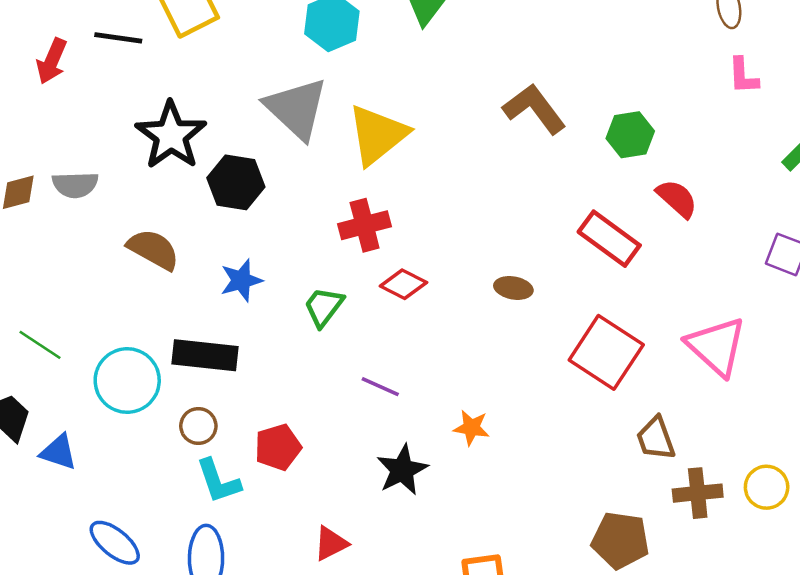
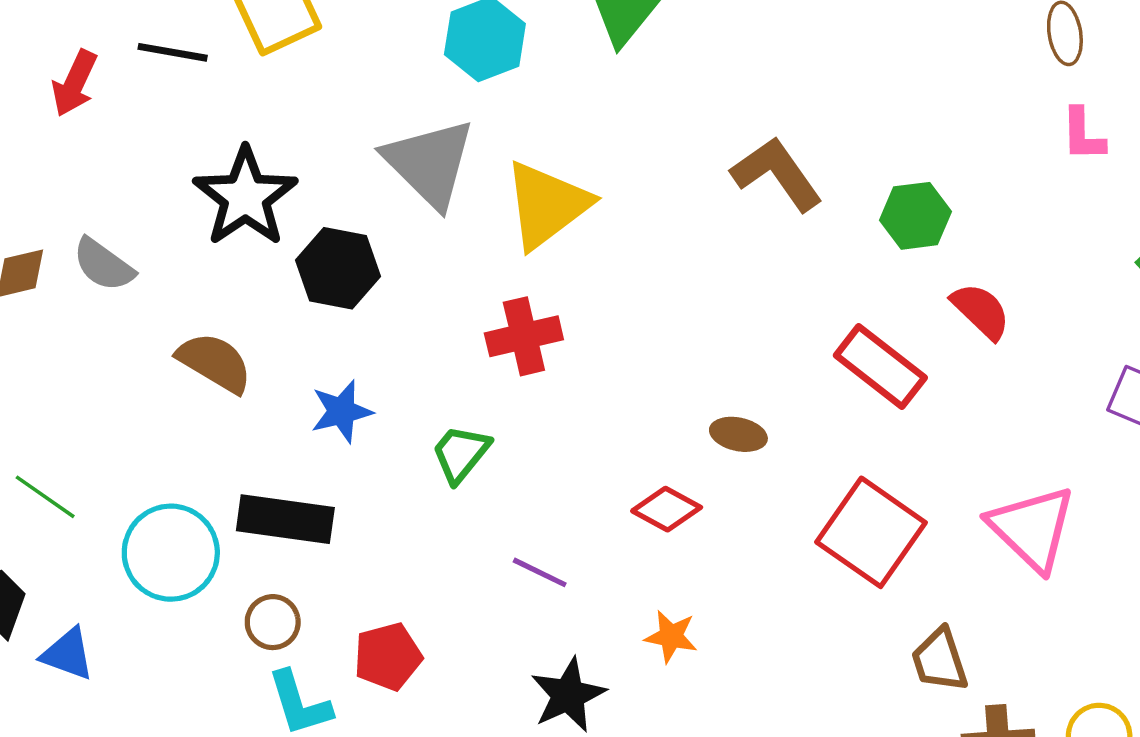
gray semicircle: (75, 185) -> (103, 265), turned 36
red diamond: (403, 284) -> (667, 509), moved

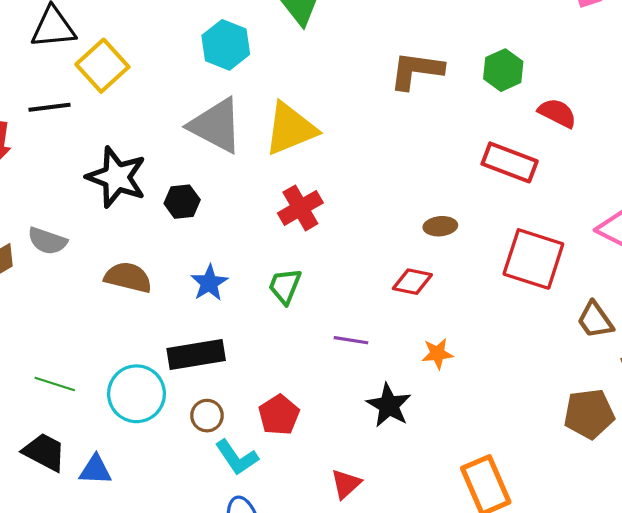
brown L-shape: (777, 174) -> (416, 70), turned -30
yellow triangle: (547, 205) -> (290, 129), turned 32
black hexagon: (338, 268) -> (182, 202), size x0.7

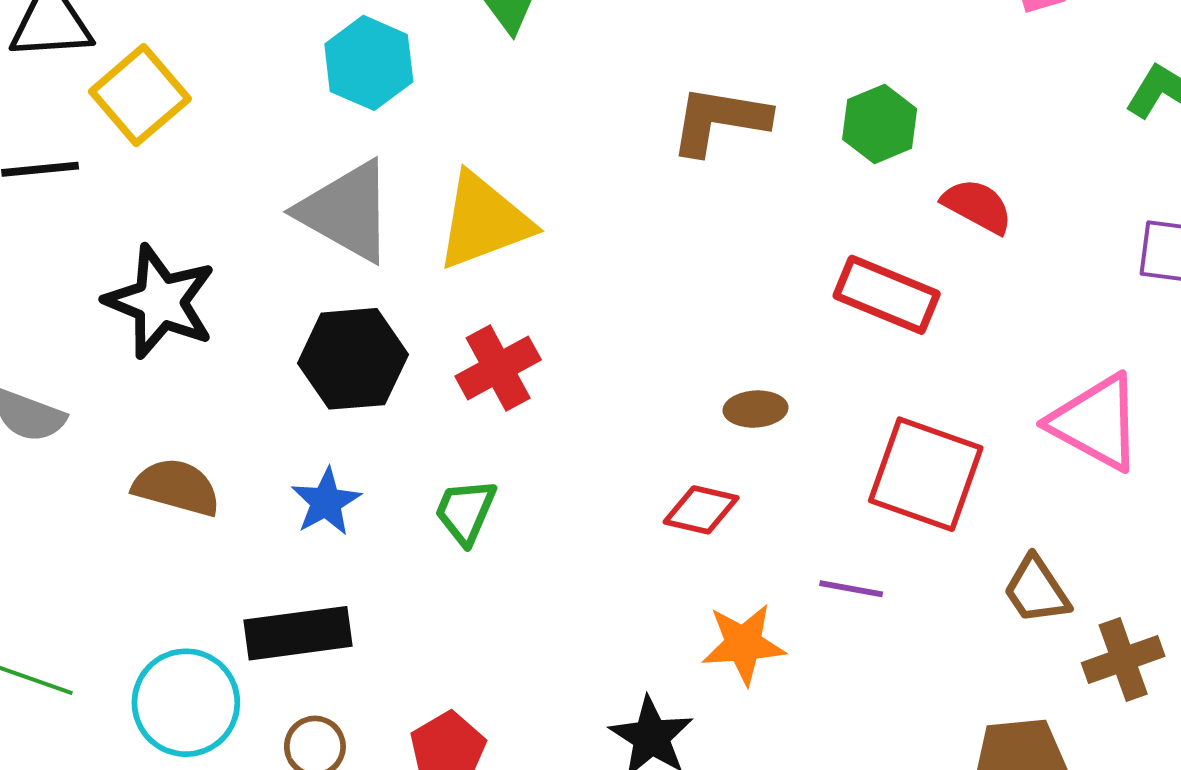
black hexagon: (182, 202) -> (353, 359), moved, size x1.6
purple line: (351, 340) -> (851, 589), moved
orange star: (437, 354) -> (743, 644), size x1.4

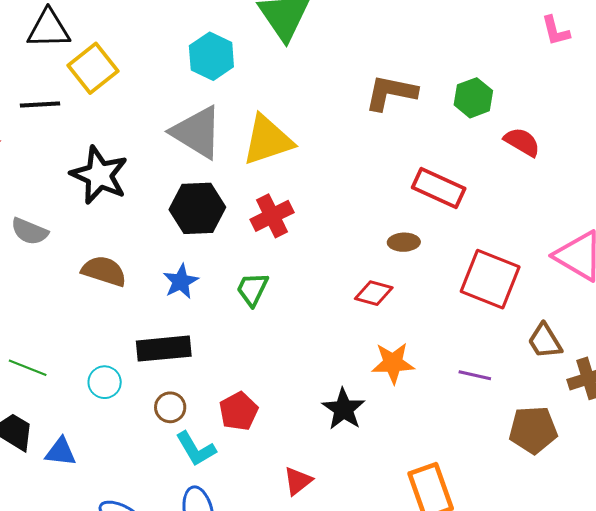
red rectangle: (887, 295) -> (439, 188), moved
purple line: (851, 589) -> (475, 375), moved
cyan circle: (186, 703) -> (105, 382), size x0.6

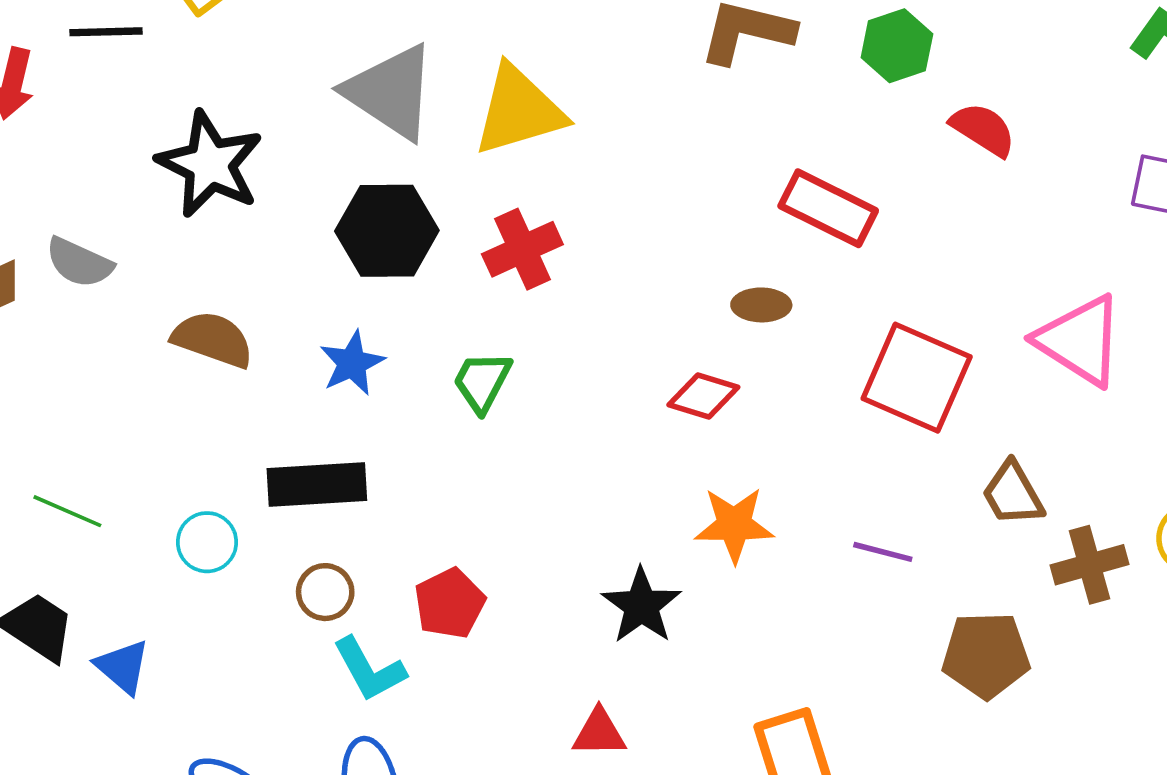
blue triangle: (61, 452) -> (123, 667), turned 32
red triangle: (298, 481) -> (599, 733), moved, turned 36

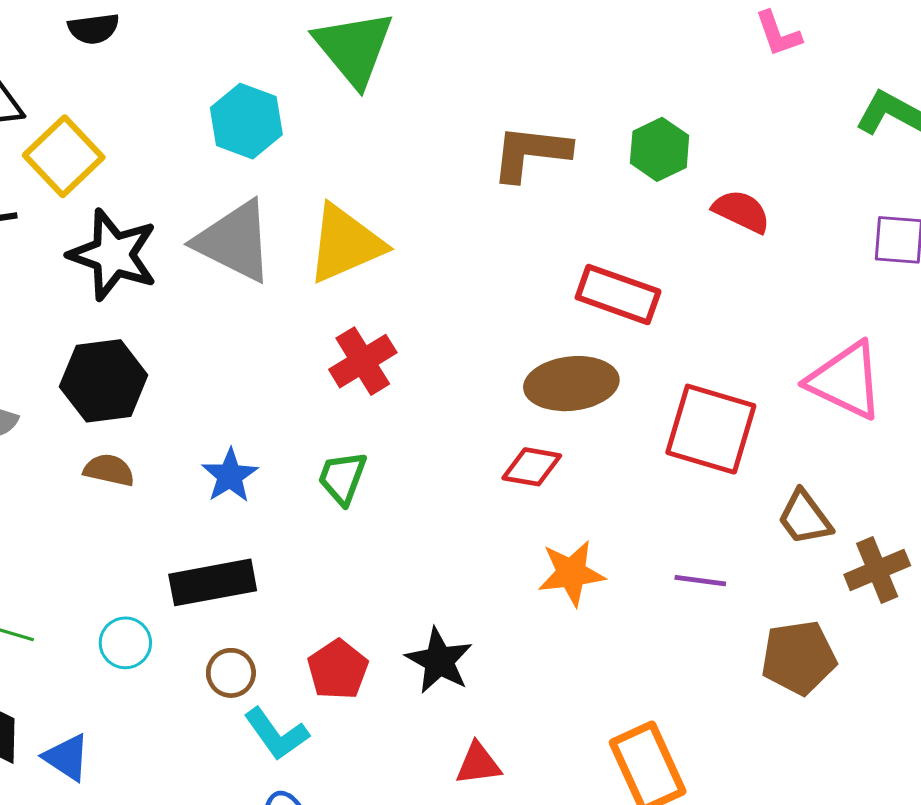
black star: (210, 164) -> (113, 255), moved
black hexagon: (387, 231) -> (104, 381), moved
brown ellipse: (761, 305) -> (571, 384), size x1.8
brown semicircle: (213, 339) -> (109, 470), size x0.7
black star: (641, 606) -> (439, 661), moved

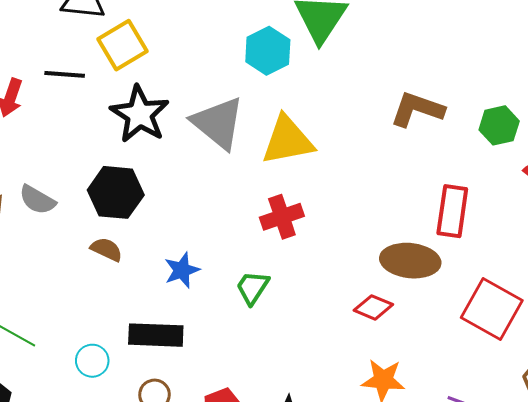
cyan hexagon: (246, 121) -> (268, 51), moved
red rectangle: (618, 294) -> (452, 211), turned 66

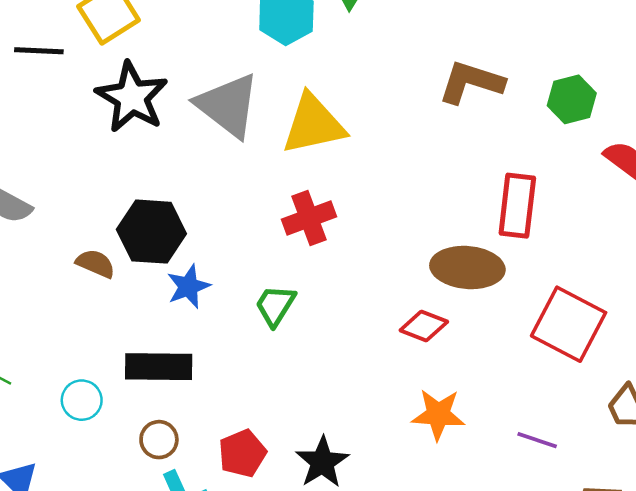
black hexagon: (116, 192) -> (151, 232), moved

